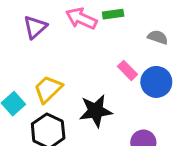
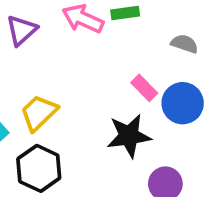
black star: (96, 111) -> (129, 136), moved

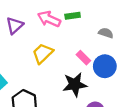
yellow trapezoid: (39, 113) -> (43, 53), moved

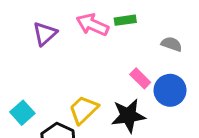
yellow trapezoid: (43, 53) -> (84, 110), moved

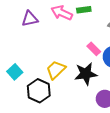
purple triangle: (45, 34) -> (30, 19), turned 30

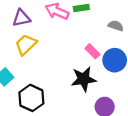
yellow trapezoid: (56, 70) -> (26, 45), moved

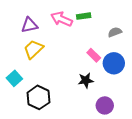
gray semicircle: (116, 26) -> (115, 32), turned -40
black star: (84, 79) -> (86, 80), size x0.7

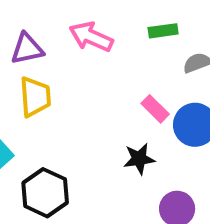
green rectangle: (84, 16) -> (163, 31), moved
yellow trapezoid: (33, 49) -> (35, 97), turned 130

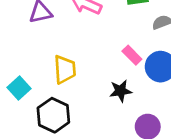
yellow trapezoid: (35, 97) -> (65, 69), moved

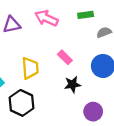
pink rectangle: (132, 55) -> (65, 57), moved

